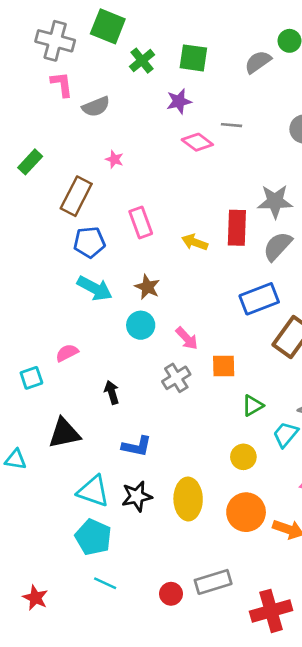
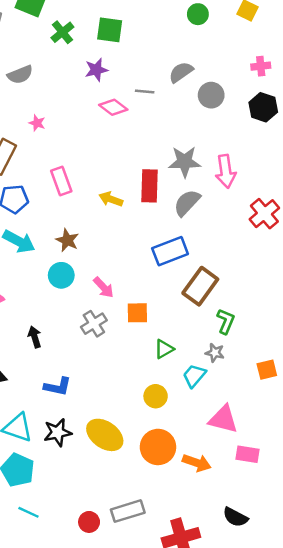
gray semicircle: (258, 62) -> (181, 72), moved
yellow ellipse: (188, 499) -> (105, 435), turned -54

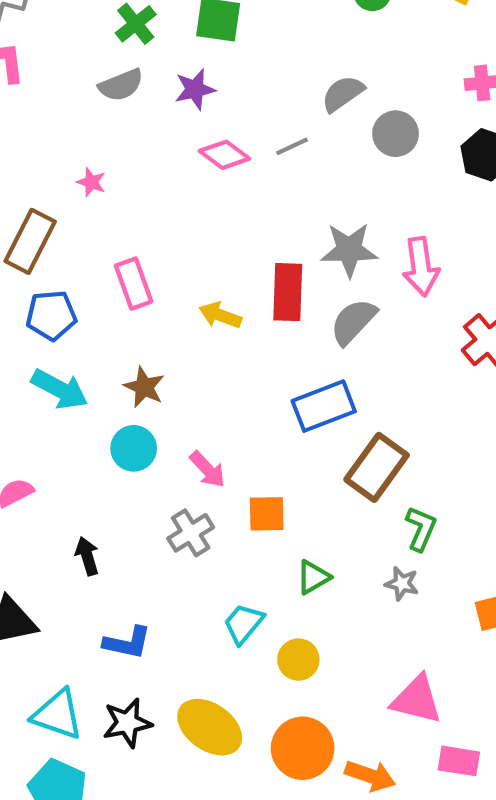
gray semicircle: (20, 75) -> (121, 85), moved
gray line: (145, 92) -> (292, 146), moved, turned -30
cyan trapezoid: (194, 376) -> (243, 624), moved

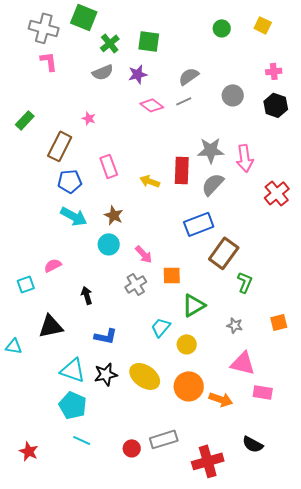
gray semicircle: (343, 94) -> (189, 76), moved
green triangle: (313, 577) -> (194, 305), size x1.4
gray star: (402, 584) -> (235, 325), moved

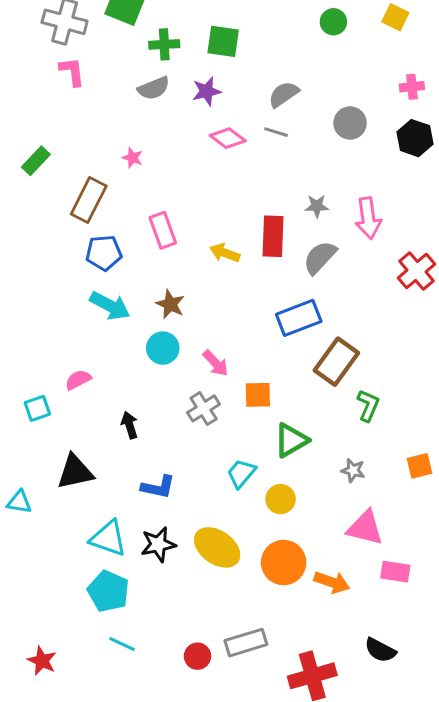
green cross: (110, 43) -> (164, 44), turned 36
gray line: (184, 101) -> (276, 132), turned 42
gray star: (211, 150) -> (317, 206), size x0.6

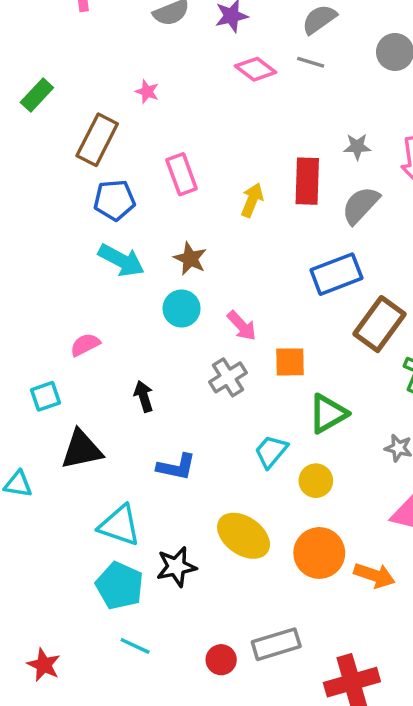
yellow arrow: (225, 253) -> (252, 200), turned 92
cyan square: (37, 408) -> (46, 396), moved
black star: (158, 544) -> (176, 567), moved

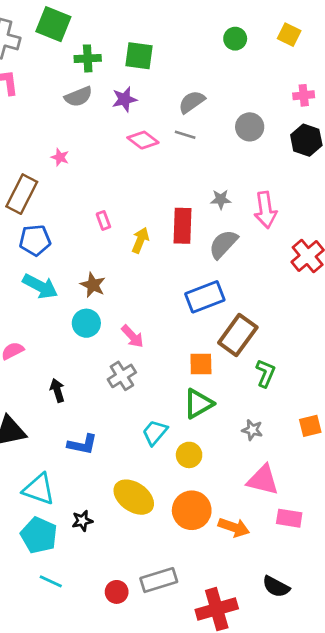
pink rectangle: (182, 174) -> (103, 220), moved, size x0.6
orange square: (290, 362) -> (201, 364), moved
black star: (176, 567) -> (82, 521), size x0.7

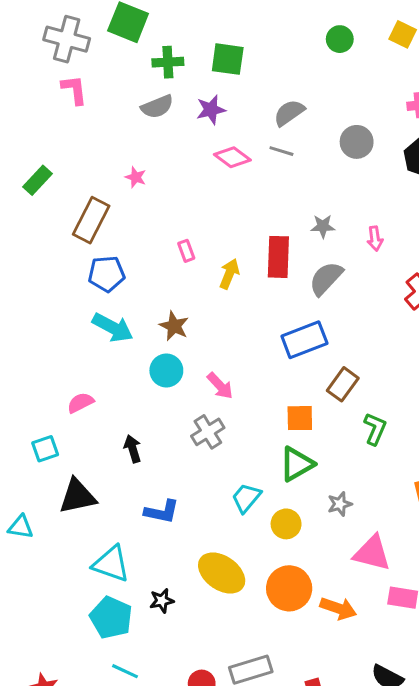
pink arrow: (265, 210) -> (375, 239), size x0.6
brown rectangle: (238, 335) -> (343, 384), size x0.7
gray star: (252, 430) -> (340, 504), moved, turned -30

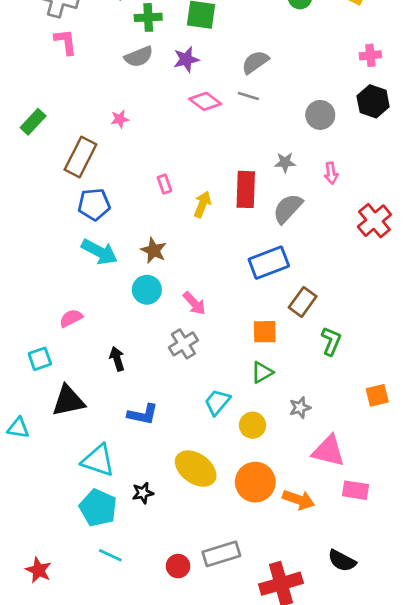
gray circle: (357, 142) -> (320, 115), moved
pink star: (136, 177) -> (120, 119), turned -30
green triangle: (297, 464) -> (262, 372), size x0.7

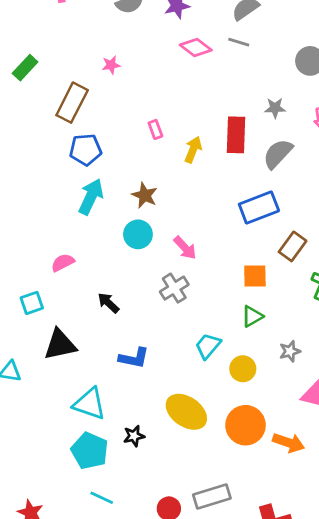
cyan arrow: (99, 252) -> (91, 197), turned -93
black arrow: (117, 359) -> (108, 303), turned -30

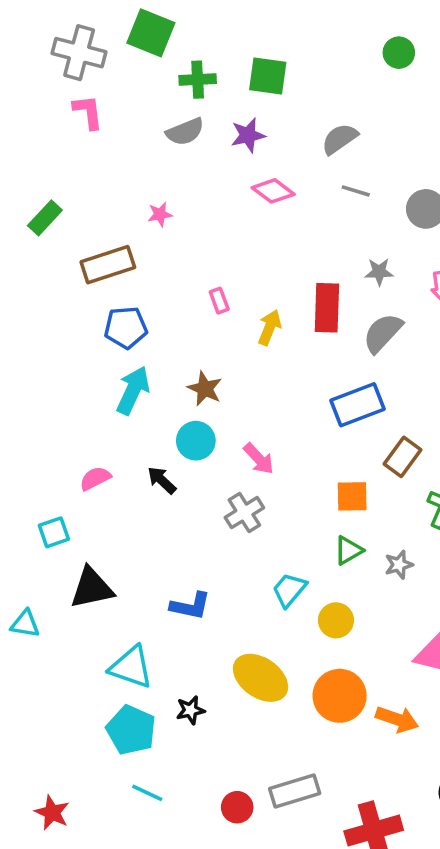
gray line: (239, 42) -> (356, 191), moved
brown rectangle: (72, 103) -> (108, 265), turned 45
black arrow: (108, 303) -> (162, 480), moved
gray star: (290, 351) -> (399, 565), moved

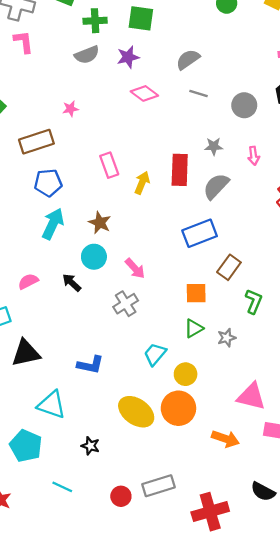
pink rectangle: (219, 301) -> (109, 165), size x1.5
orange circle: (340, 696) -> (178, 408), moved
black star: (190, 710) -> (90, 446), moved, turned 30
cyan pentagon: (131, 730) -> (26, 446), moved

